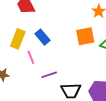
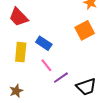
pink line: (31, 57) -> (46, 65), moved

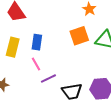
blue rectangle: (44, 43) -> (37, 42), turned 56

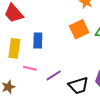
pink line: (36, 64) -> (30, 68), moved, turned -40

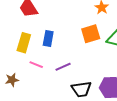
purple line: (54, 75) -> (63, 67), moved

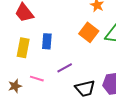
orange square: (91, 34) -> (89, 32), turned -30
pink line: (36, 65) -> (37, 79), moved

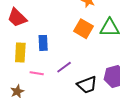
pink line: (37, 79) -> (37, 73), moved

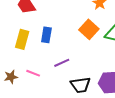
pink line: (37, 73) -> (33, 73), moved

